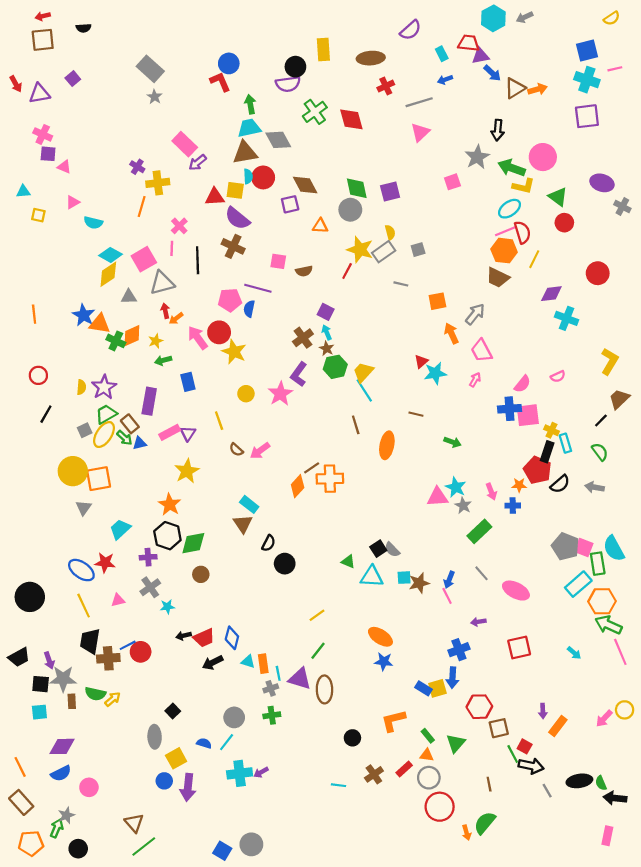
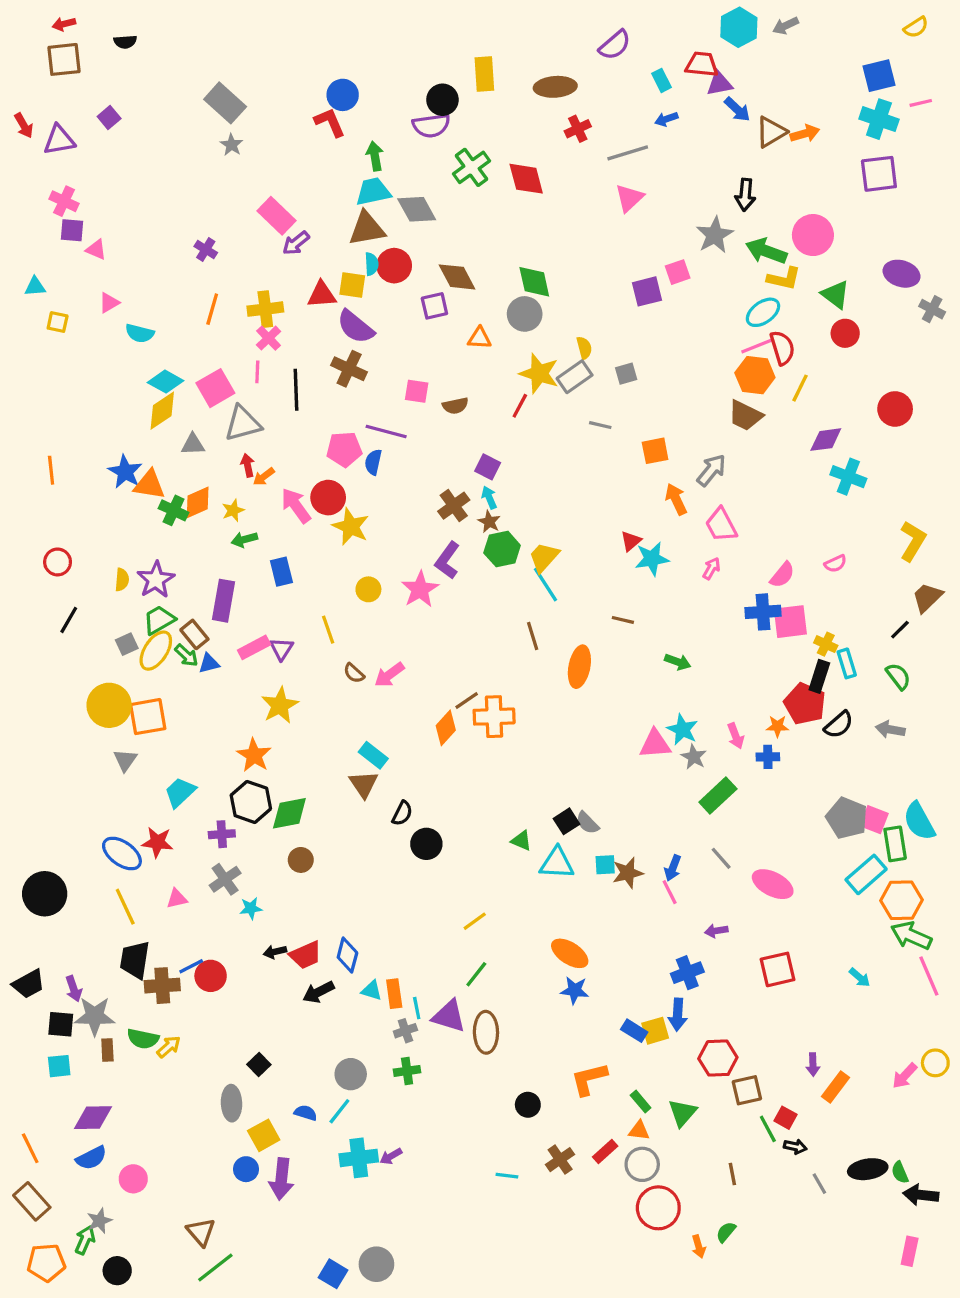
yellow cross: (158, 183) -> (265, 309), moved
purple square: (390, 191) -> (647, 291), moved
black arrow: (531, 766) -> (795, 1147), size x0.6
green semicircle: (485, 823) -> (726, 1232), size x0.6

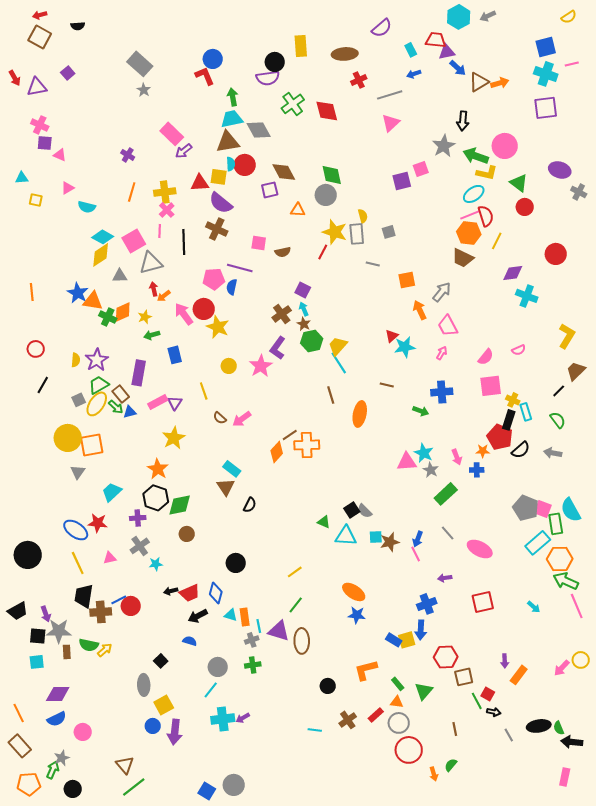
brown square: (64, 59) -> (40, 37), turned 35
gray rectangle: (575, 377) -> (357, 234), turned -60
blue cross: (763, 612) -> (442, 392), moved
black circle: (426, 844) -> (236, 563), moved
blue semicircle: (306, 1113) -> (190, 641), moved

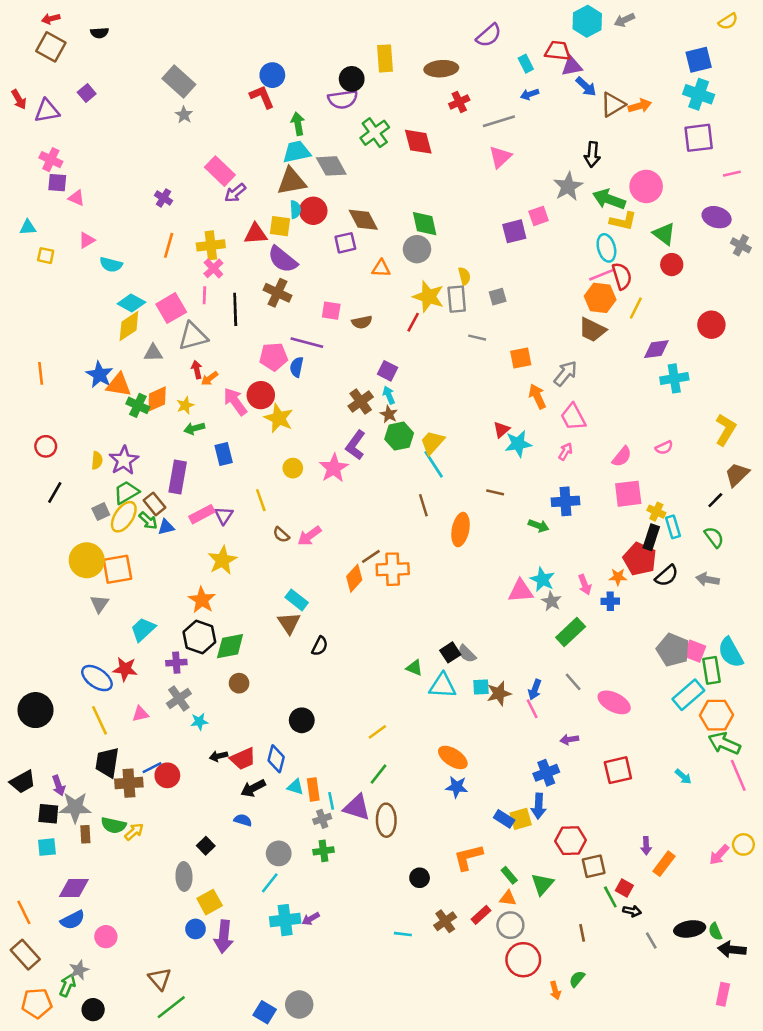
pink line: (572, 64) -> (732, 174), moved
cyan ellipse: (474, 194) -> (606, 248), turned -70
cyan cross: (527, 296) -> (674, 378), turned -30

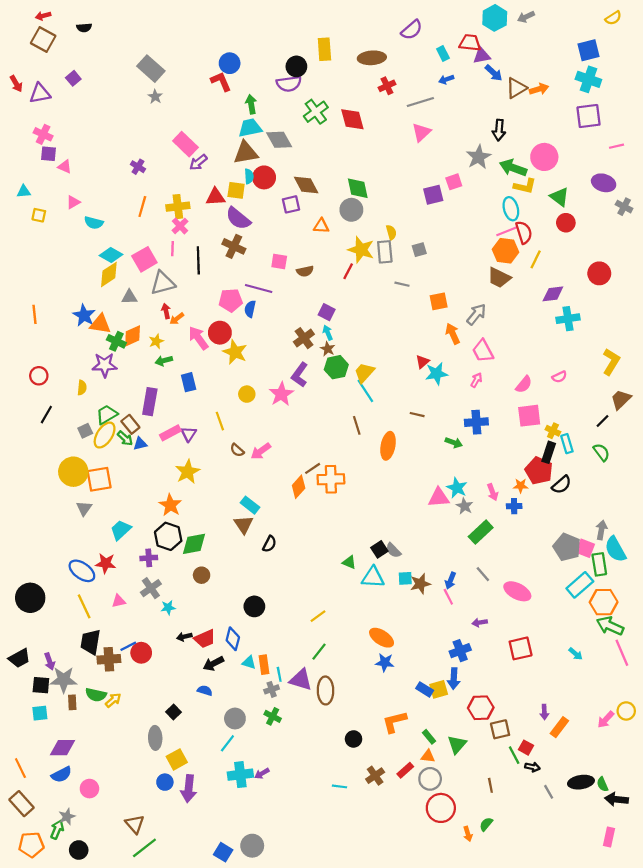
purple star: (124, 460) -> (105, 365), moved, turned 30
gray arrow: (708, 579) -> (601, 530), moved, turned 90
green cross: (324, 851) -> (273, 716), turned 35

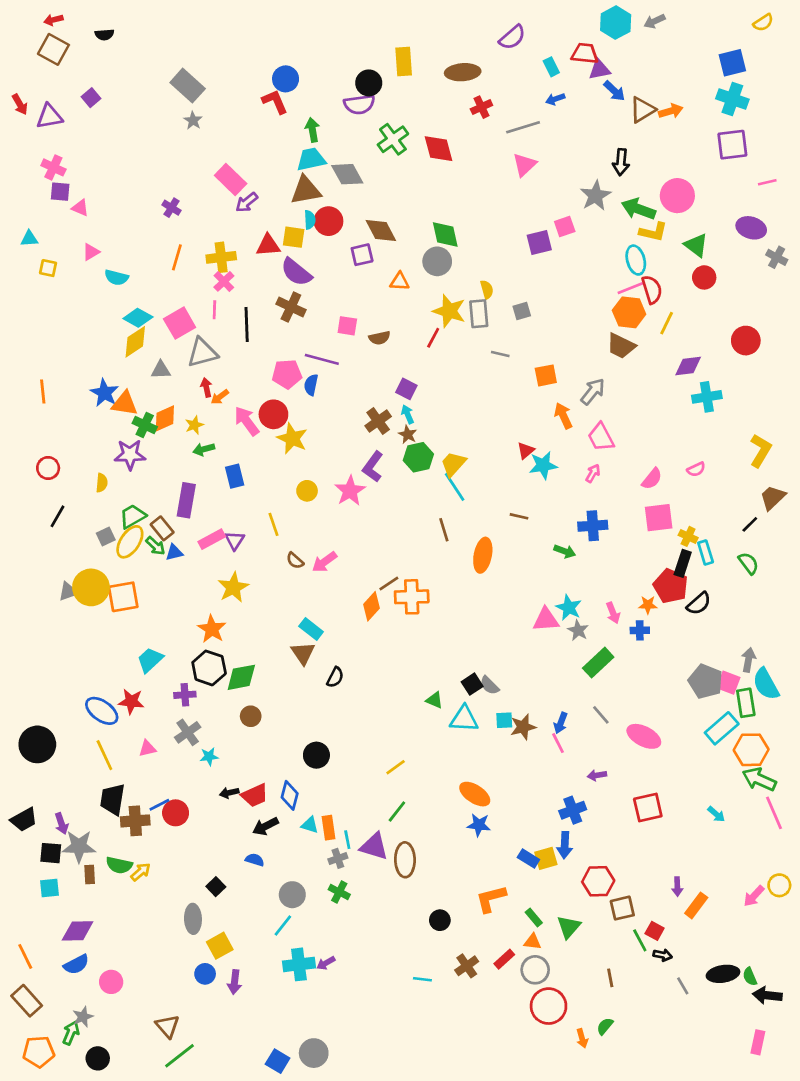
gray triangle: (84, 508) -> (68, 591), moved, turned 35
purple arrow: (189, 789) -> (235, 982), size x0.7

